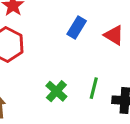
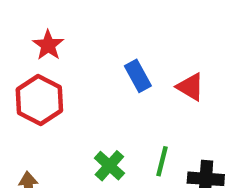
blue rectangle: (77, 27) -> (138, 76), turned -60

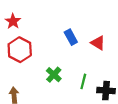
red star: (48, 45) -> (13, 21), moved
green cross: (109, 166) -> (54, 75), moved

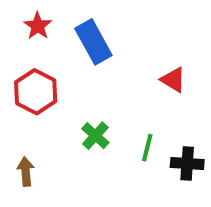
red star: (13, 21) -> (38, 26), moved
blue rectangle: (71, 37) -> (93, 42), moved, size x1.5

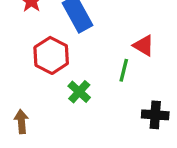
red hexagon: (36, 92) -> (51, 55), moved
green line: (147, 148) -> (124, 70), moved

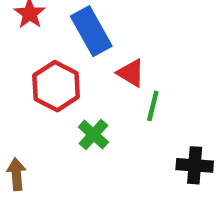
red triangle: (144, 46) -> (131, 73), moved

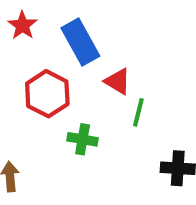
green cross: (93, 135) -> (83, 139), turned -32

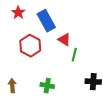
green cross: (83, 139) -> (47, 86), moved

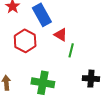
green cross: (47, 86) -> (43, 83), size x1.5

